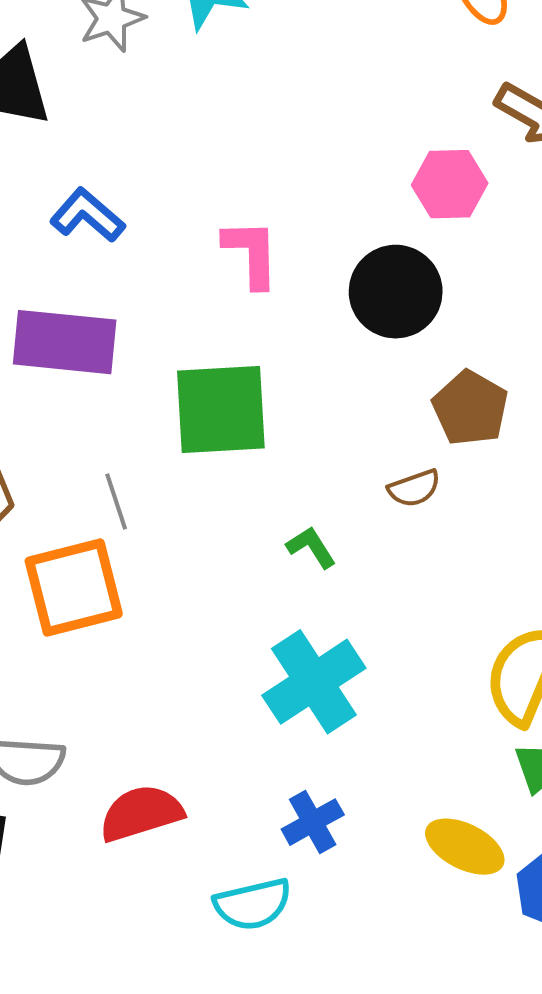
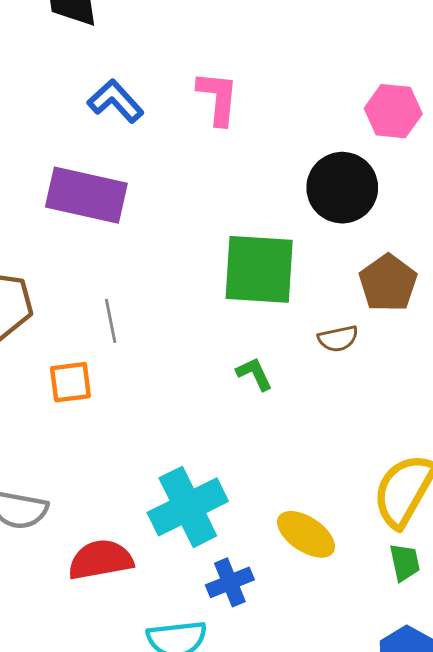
pink L-shape: (251, 253) -> (218, 98), moved
green square: (221, 409) -> (259, 269), moved
orange square: (74, 587) -> (70, 382), size x0.6
cyan cross: (314, 682) -> (188, 507), moved
yellow ellipse: (465, 847) -> (306, 534), moved

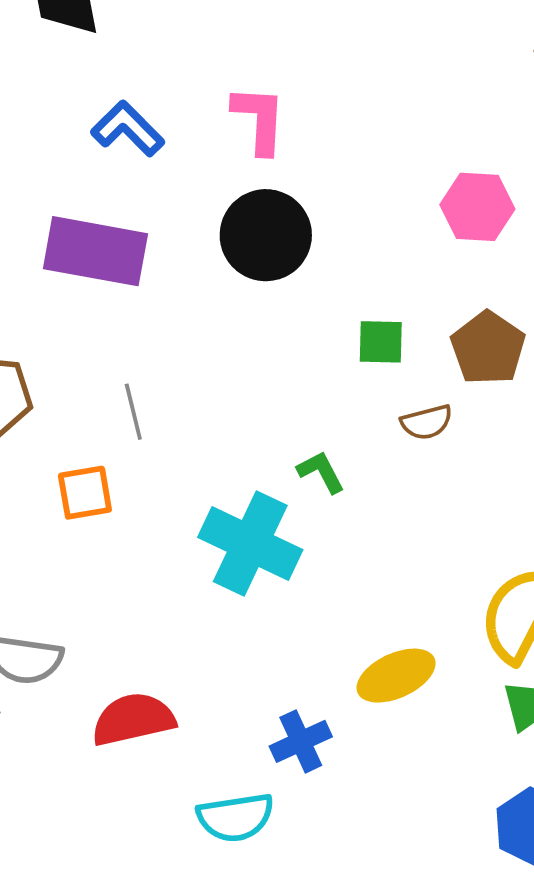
pink hexagon: (393, 111) -> (477, 207), moved
black circle: (342, 188) -> (266, 235), moved
green square: (259, 269) -> (381, 342), moved, size x0.5
cyan cross: (188, 507) -> (250, 544), moved, turned -36
yellow ellipse: (306, 534) -> (396, 676), turned -56

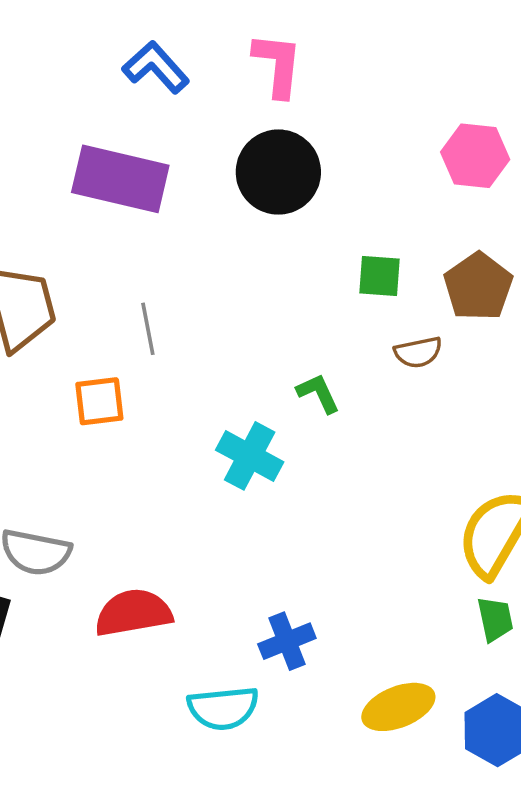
cyan cross: (250, 544) -> (250, 456), size x0.7
yellow ellipse: (396, 676) -> (398, 707), moved

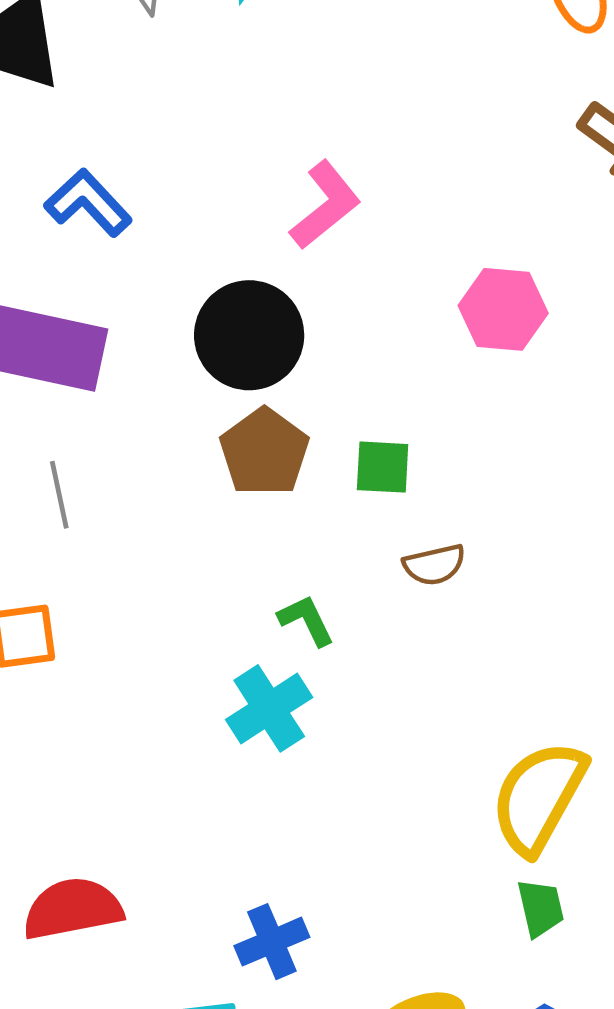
pink L-shape: (278, 65) -> (325, 205), moved, turned 46
brown pentagon: (478, 287) -> (264, 452), moved
gray line: (148, 329) -> (59, 495), moved
cyan cross: (250, 456) -> (269, 708), moved, turned 30

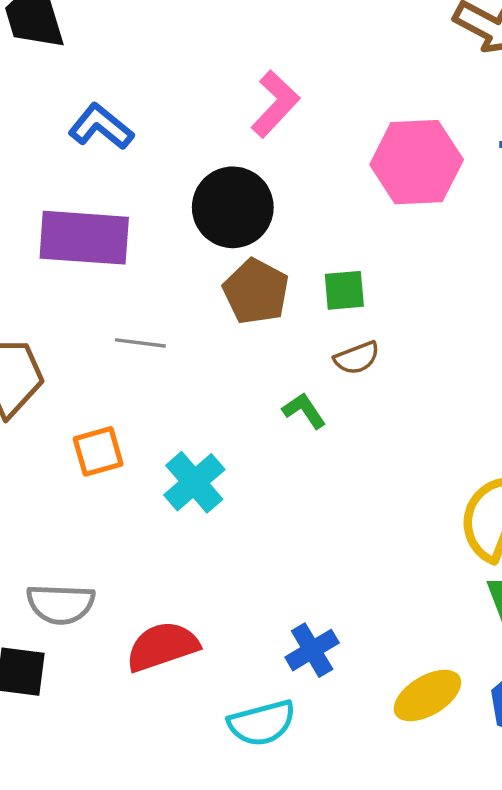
pink hexagon: (503, 309) -> (417, 162), size x1.4
gray line: (59, 495) -> (140, 343), moved, turned -63
brown semicircle: (434, 565) -> (357, 358), moved
cyan cross: (269, 708) -> (194, 482), moved

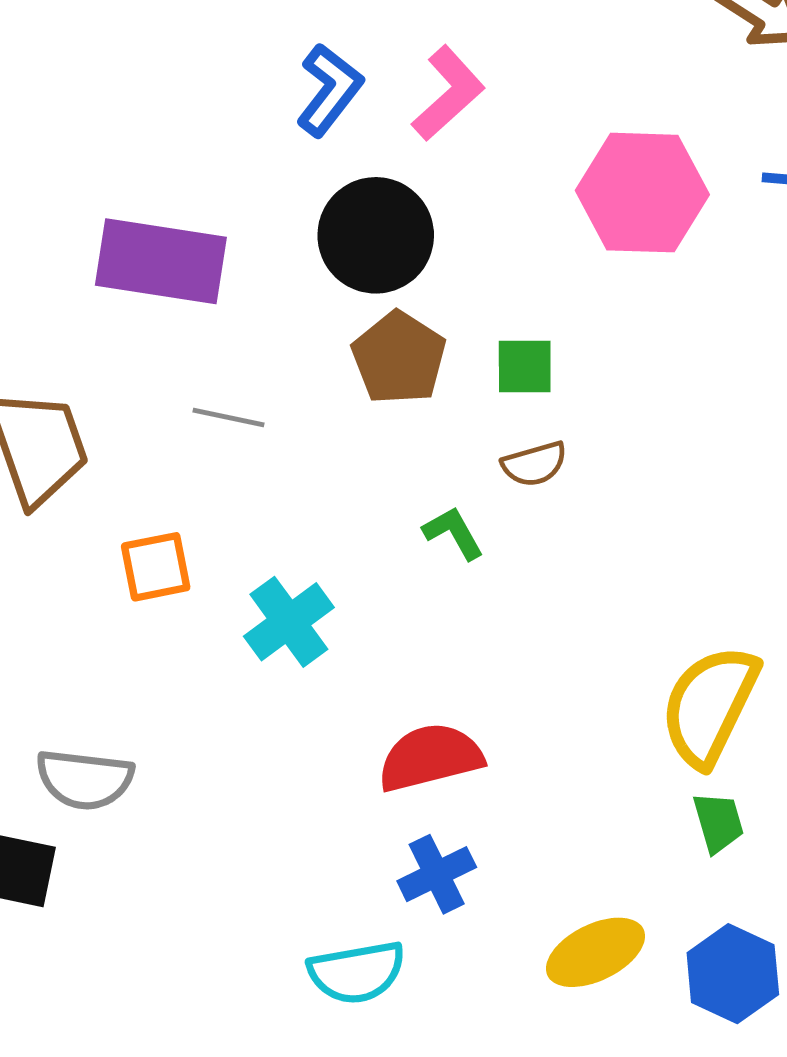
blue L-shape: (101, 127) -> (329, 90), moved, turned 84
red semicircle: (162, 647) -> (430, 757), moved

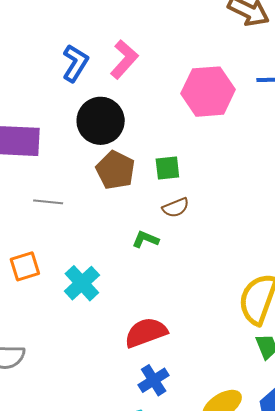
green L-shape: (453, 533) -> (145, 239), turned -32

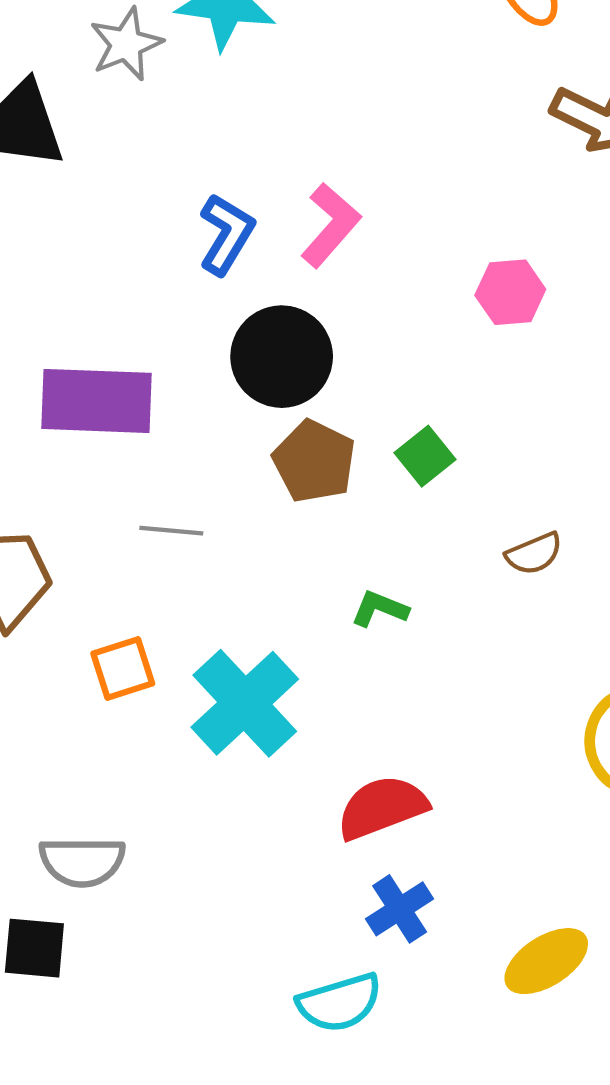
pink hexagon: (208, 92) -> (510, 292), size x0.6
green square: (167, 168) -> (425, 456), turned -32
brown semicircle: (176, 208) -> (534, 554), moved
cyan cross: (82, 283) -> (245, 703), size x1.4

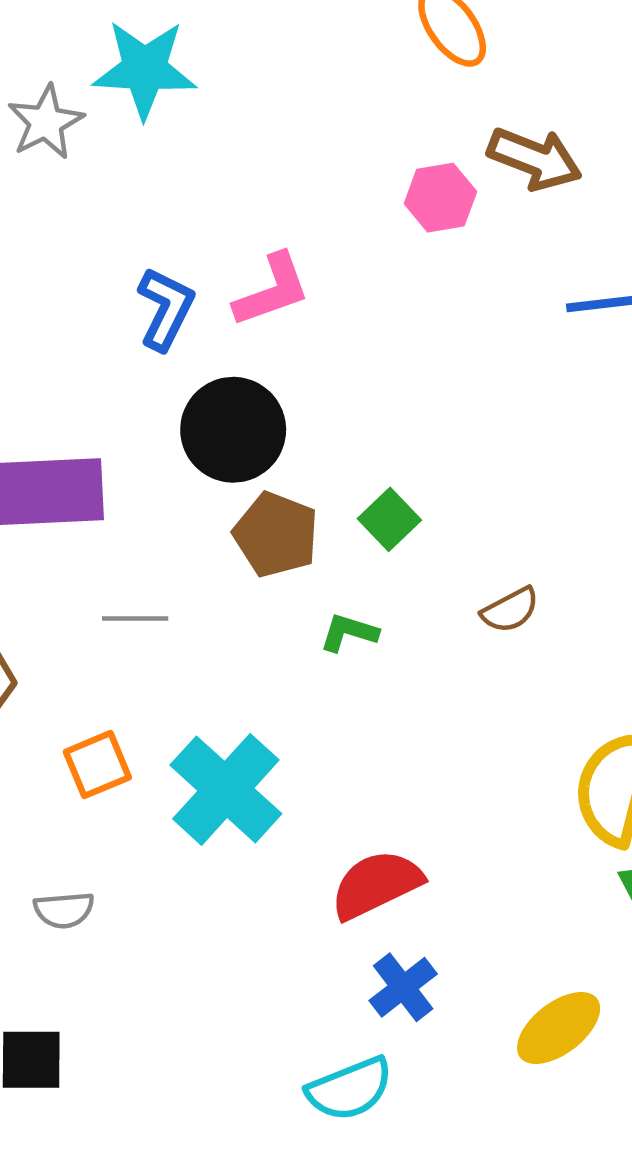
pink L-shape: (331, 225) -> (272, 290), turned 34
pink hexagon: (510, 292) -> (440, 198), moved
green L-shape: (380, 609) -> (349, 633), moved
gray semicircle: (82, 862) -> (64, 910), moved, size x0.7

